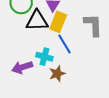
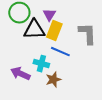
blue line: (65, 44) -> (60, 52), turned -36
purple arrow: (22, 67) -> (20, 74), turned 42

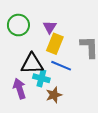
black triangle: (34, 30) -> (32, 64), moved
purple arrow: (20, 74) -> (19, 89), turned 48

